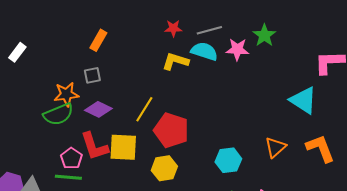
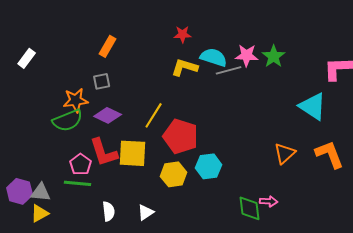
gray line: (209, 30) -> (229, 70), moved
green star: (264, 35) -> (274, 56), moved
cyan hexagon: (228, 160) -> (209, 166), moved

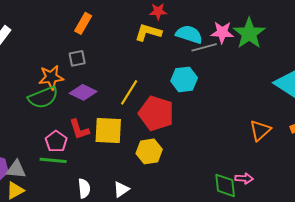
green star: (274, 56) -> (249, 33), size x1.4
yellow L-shape: (185, 67) -> (148, 32), moved
red L-shape: (104, 152) -> (79, 129), size x0.7
cyan hexagon: (209, 166) -> (184, 79), moved

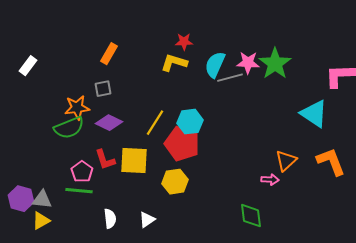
cyan semicircle: (189, 34) -> (215, 65), turned -84
cyan hexagon: (184, 79) -> (190, 122), moved
pink arrow: (244, 178) -> (270, 180), moved

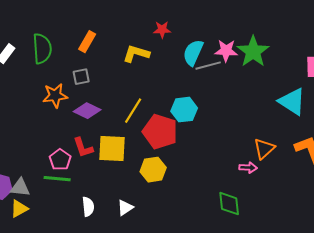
yellow L-shape: (174, 63) -> (136, 54), moved
cyan hexagon: (190, 122) -> (184, 110), moved
green semicircle: (69, 128) -> (42, 49), moved, turned -72

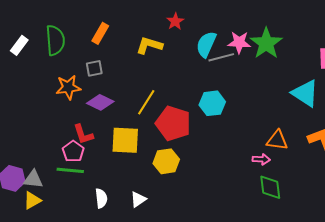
red star: (162, 30) -> (175, 21), turned -30
cyan hexagon: (184, 110) -> (212, 103), moved
red L-shape: (83, 148) -> (83, 134), moved
orange triangle: (264, 149) -> (277, 140), turned 50
green diamond: (229, 204) -> (270, 187), moved

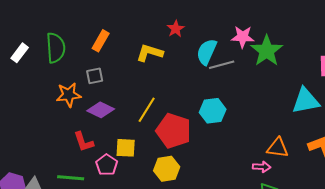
pink star: (239, 42) -> (243, 37), moved
cyan triangle: (305, 93) -> (306, 101), turned -44
yellow square: (125, 140) -> (126, 148), size x0.7
pink pentagon: (73, 151) -> (107, 165), moved

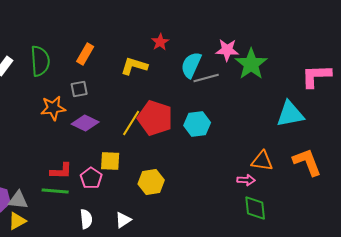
red pentagon: (174, 131) -> (155, 118), moved
red L-shape: (84, 142) -> (61, 171), moved, turned -70

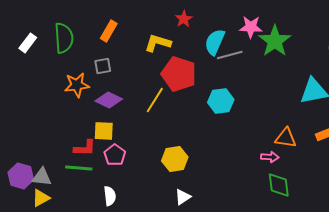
red pentagon: (155, 118) -> (179, 74), moved
yellow square: (110, 161) -> (104, 131), moved
white triangle: (123, 220) -> (183, 197), moved

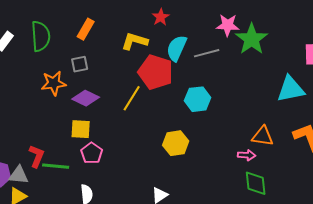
cyan semicircle: (215, 42) -> (177, 48), moved
red L-shape: (85, 148) -> (37, 156), moved, turned -70
yellow hexagon: (175, 159) -> (176, 143), moved

